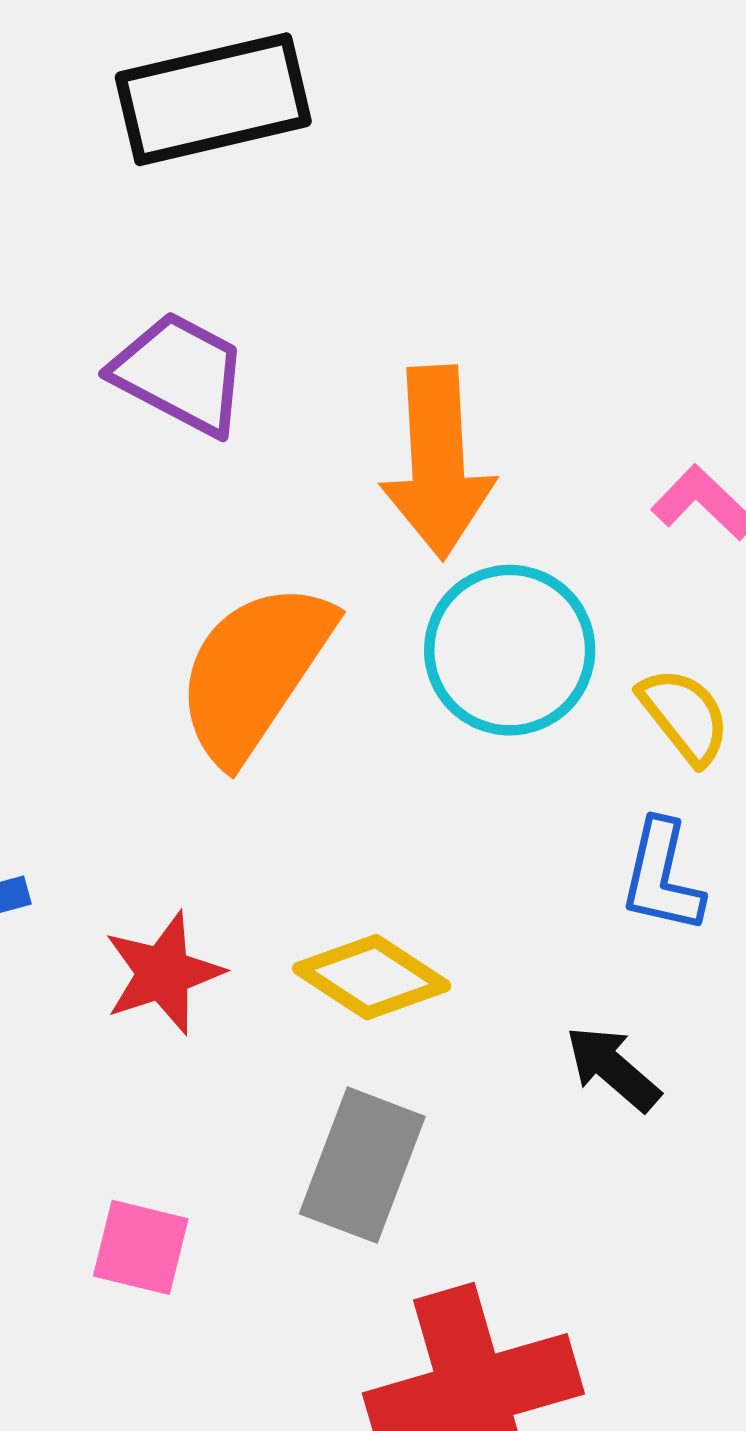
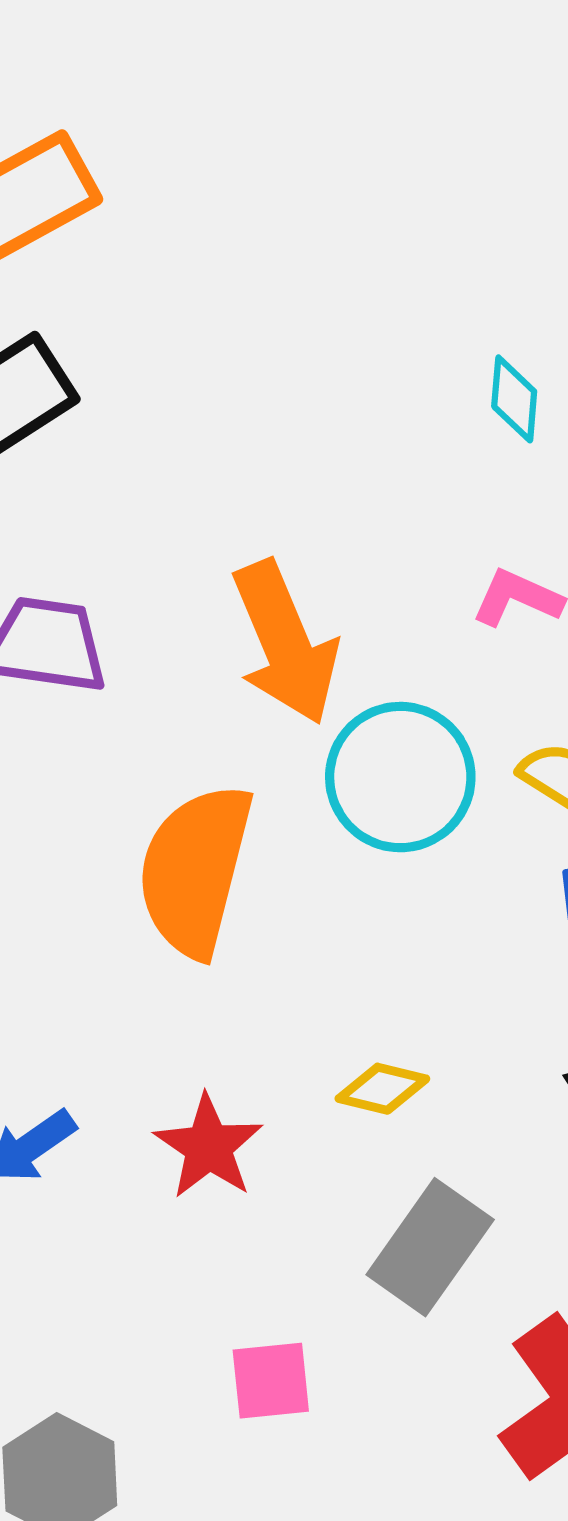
yellow diamond: (372, 977) -> (382, 1089), size x0.7
gray rectangle: (362, 1165) -> (430, 1247), turned 34

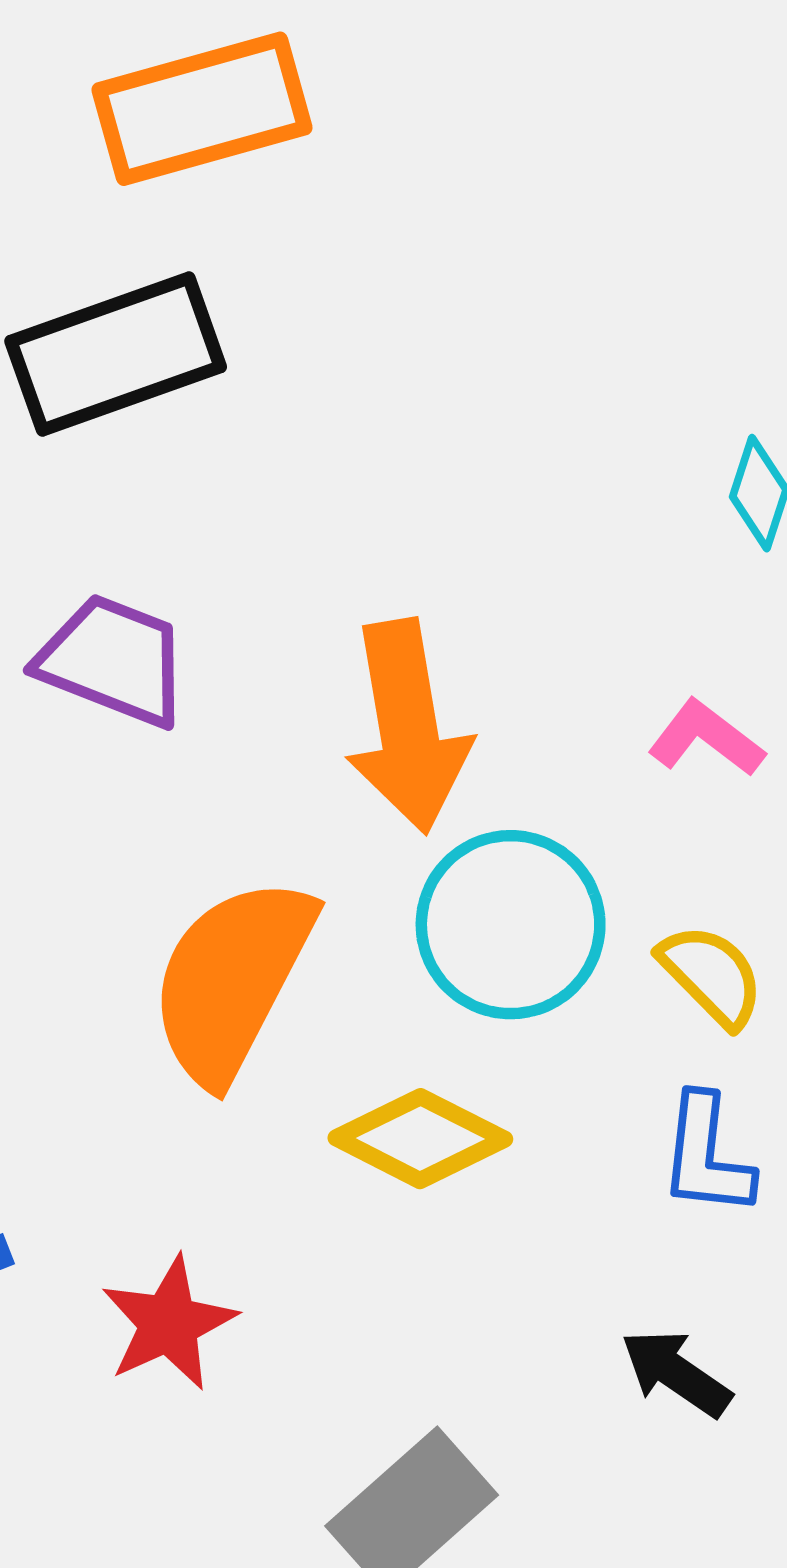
yellow diamond: (382, 1089) -> (420, 1139), moved, size x1.5

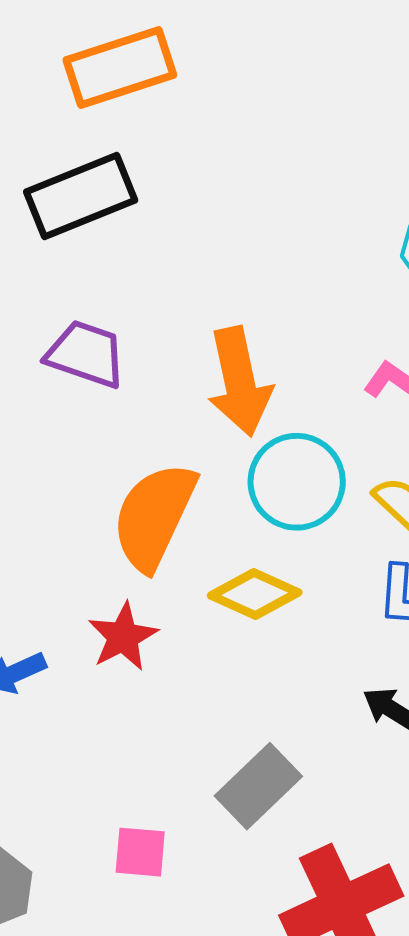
red star: (169, 1323) -> (123, 637), moved

